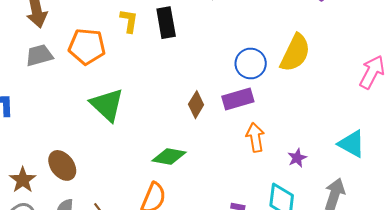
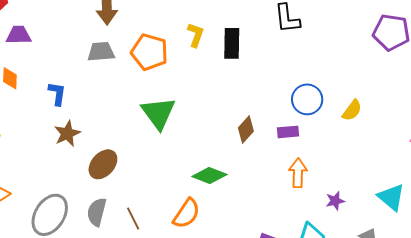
yellow semicircle: (295, 53) -> (352, 110), moved, size x0.6
purple rectangle: (238, 99) -> (288, 132), size x0.7
brown ellipse: (62, 165) -> (103, 164), turned 68
brown star: (23, 180) -> (67, 134), moved

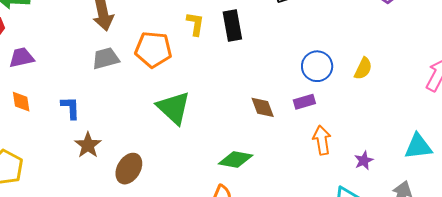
brown diamond: (246, 130) -> (263, 107), turned -52
cyan triangle: (391, 197) -> (418, 146), turned -36

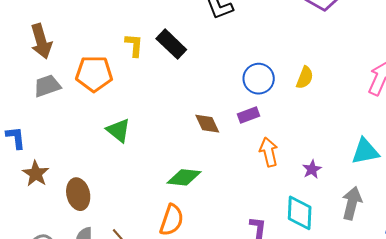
black rectangle: (232, 25) -> (171, 44), turned -32
green triangle: (174, 108) -> (118, 130), size x0.7
brown ellipse: (129, 169) -> (78, 194), turned -40

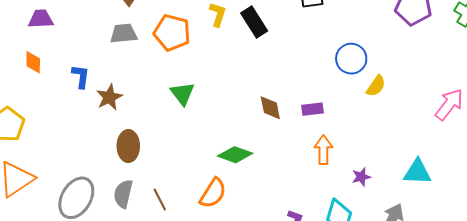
blue circle: (259, 79) -> (351, 59), moved
brown star: (36, 174) -> (109, 97), moved

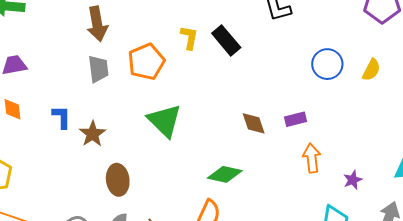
gray trapezoid: (124, 33) -> (98, 69), turned 96
orange pentagon: (172, 33) -> (146, 62), turned -30
yellow semicircle: (376, 86) -> (371, 70), moved
green triangle: (182, 93) -> (165, 121), size x1.4

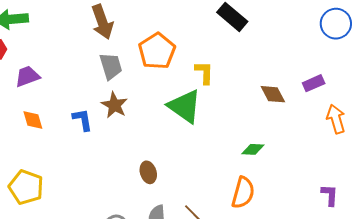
yellow L-shape: (189, 38) -> (204, 72), moved
brown star: (93, 134) -> (114, 105), moved
green diamond: (225, 174) -> (253, 149), size x0.7
brown ellipse: (118, 180) -> (148, 172), size x0.7

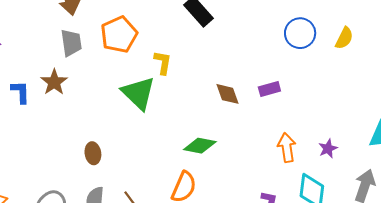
brown star: (114, 105) -> (54, 82), moved
orange arrow: (336, 119) -> (287, 148), moved
blue L-shape: (82, 120) -> (20, 92), moved
green diamond: (253, 149) -> (200, 146), size x1.4

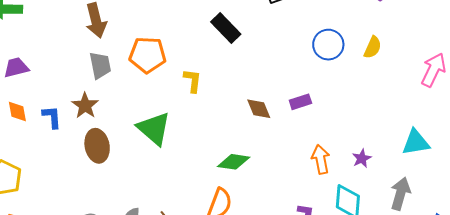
orange pentagon: (119, 35) -> (148, 55), turned 30
green triangle: (138, 93) -> (154, 129), moved
brown ellipse: (93, 153) -> (97, 146), moved, size x1.5

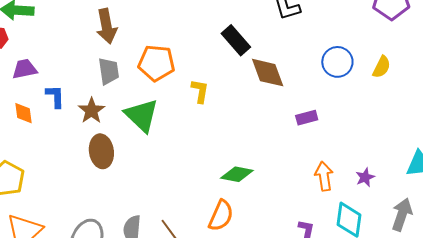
brown diamond: (259, 109) -> (268, 73), moved, size x1.4
blue L-shape: (52, 117) -> (55, 96), moved
green triangle: (154, 129) -> (142, 115), moved

